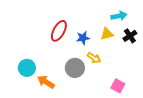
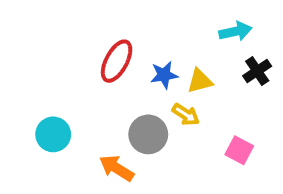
yellow triangle: (107, 34) -> (200, 81), moved
orange arrow: (46, 82) -> (117, 168), moved
pink square: (118, 86) -> (239, 150), moved

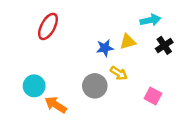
red ellipse: (117, 61) -> (48, 26), moved
yellow triangle: (200, 81) -> (128, 42), moved
orange arrow: (117, 168) -> (56, 105), moved

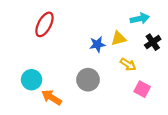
yellow arrow: (119, 73) -> (128, 64), moved

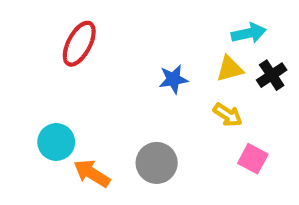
yellow triangle: (119, 39) -> (230, 69), moved
gray circle: (88, 80) -> (157, 163), moved

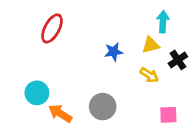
cyan arrow: (249, 33) -> (163, 22), turned -75
black cross: (272, 75) -> (178, 60), moved
pink square: (253, 159) -> (168, 115), moved, turned -30

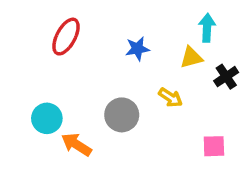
blue star: (114, 52) -> (137, 49), moved
yellow arrow: (149, 75) -> (170, 97), moved
gray circle: (103, 107) -> (122, 115), moved

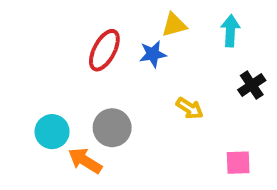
red ellipse: (66, 37) -> (104, 50), moved
yellow triangle: (191, 57) -> (174, 25), moved
gray circle: (122, 115) -> (112, 128), moved

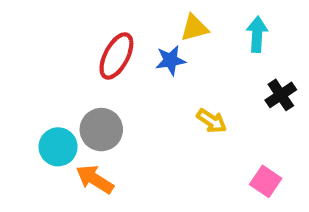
gray circle: (112, 128) -> (101, 130), moved
pink square: (238, 163) -> (266, 181), turned 36

